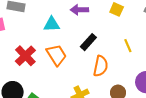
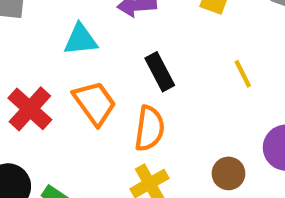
black rectangle: (88, 42) -> (160, 72), turned -66
orange semicircle: (101, 66) -> (149, 128), moved

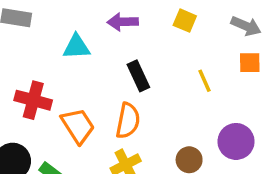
orange trapezoid: (95, 103) -> (78, 126), moved
red cross: (30, 109) -> (33, 100), turned -30

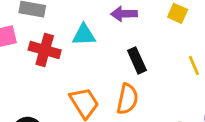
red cross: (33, 100) -> (45, 50), moved

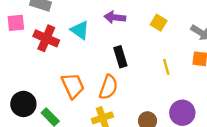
cyan triangle: (84, 35) -> (80, 30), turned 30

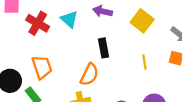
yellow square: (159, 23) -> (142, 21), size x1.5
orange trapezoid: (73, 86) -> (42, 67), moved

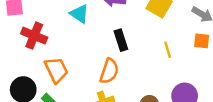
red cross: (38, 23) -> (34, 36), moved

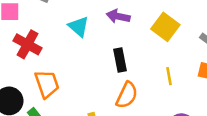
orange semicircle: (109, 71) -> (127, 95), moved

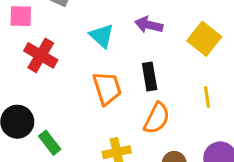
orange trapezoid: (47, 84) -> (107, 88), moved

